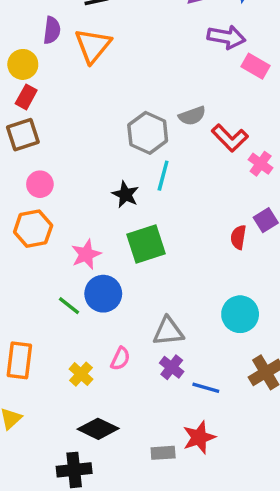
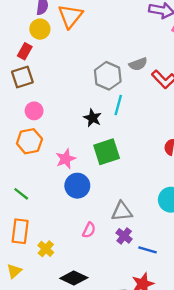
yellow circle: (23, 64) -> (40, 29), moved
green line: (69, 306) -> (21, 194), moved
yellow cross: (81, 374) -> (46, 249), moved

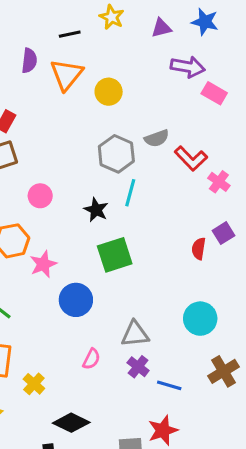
yellow circle: (40, 29) -> (109, 92), moved
pink circle: (34, 111) -> (40, 196), moved
pink star: (66, 159) -> (43, 264), moved

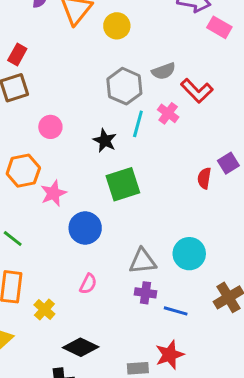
pink cross: (219, 182) -> (168, 113), moved
cyan circle: (200, 319) -> (189, 254), moved
pink semicircle: (91, 359) -> (88, 284), moved
purple cross: (138, 367) -> (145, 293), turned -30

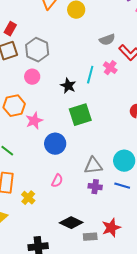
gray hexagon: (124, 86) -> (37, 50), moved
blue line: (176, 311) -> (122, 186), moved
black diamond: (81, 347) -> (71, 223), moved

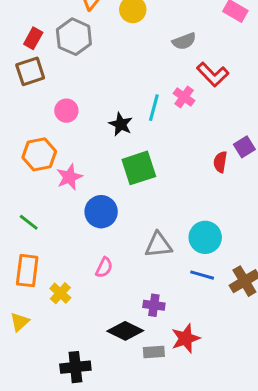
gray semicircle: (107, 40) -> (184, 41), moved
gray hexagon: (37, 50) -> (74, 37), moved
purple cross: (95, 187) -> (154, 305), moved

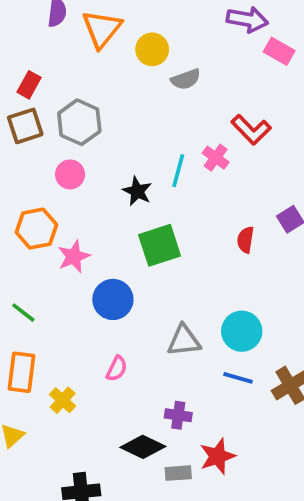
gray hexagon: (74, 37) -> (79, 122), moved
gray semicircle: (184, 41) -> (186, 79), moved
red semicircle: (220, 162) -> (245, 240), moved

